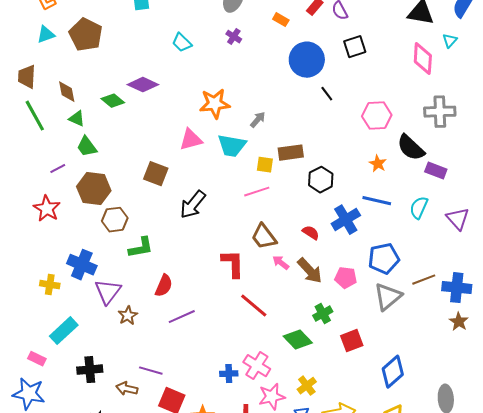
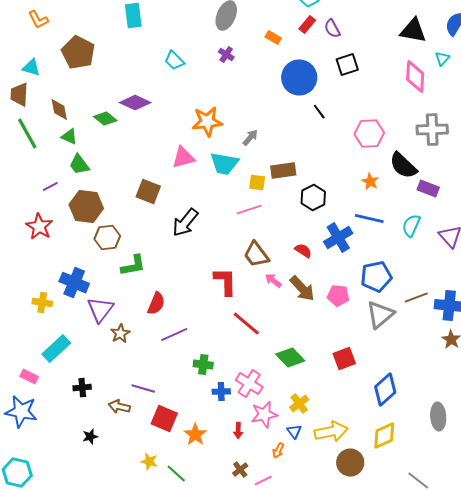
cyan triangle: (46, 35) -> (31, 68), moved, turned 36
green cross: (323, 314) -> (203, 365), moved, turned 36
black cross: (90, 370) -> (82, 388), size x0.7

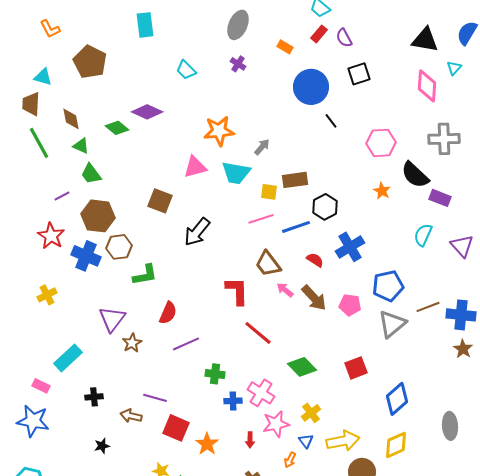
blue line: (369, 219) -> (296, 227), moved, turned -32
blue cross: (74, 283) -> (86, 256), moved
yellow cross: (42, 303) -> (47, 295), moved, turned -36

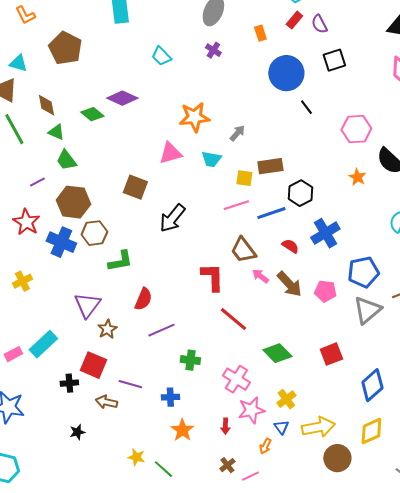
orange rectangle: (285, 47) -> (260, 33), turned 42
cyan trapezoid: (236, 173) -> (211, 159), size x0.7
pink rectangle: (41, 386) -> (13, 354), moved, turned -54
blue cross: (233, 401) -> (170, 397), moved
red square: (176, 428) -> (93, 365), moved

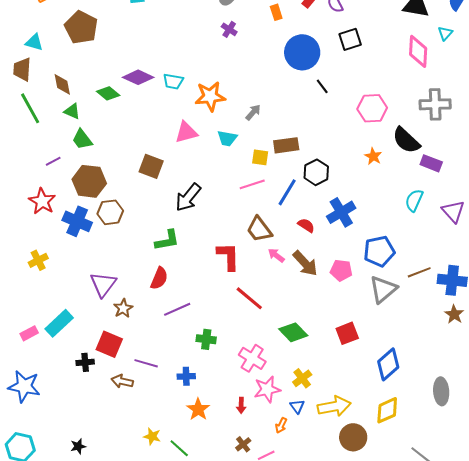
cyan trapezoid: (161, 56) -> (173, 81), moved, turned -35
blue line: (271, 213) -> (287, 192), turned -40
green L-shape: (120, 261) -> (167, 240), moved
black star: (77, 432) -> (78, 446), moved

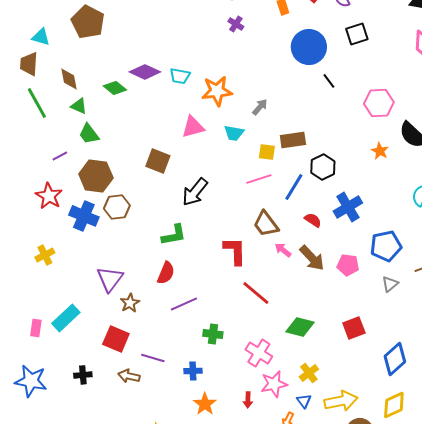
gray triangle: (383, 289) -> (390, 284), size x0.6
green diamond: (293, 332) -> (300, 327), turned -32
pink rectangle: (29, 333) -> (36, 328), turned -54
black cross: (85, 362) -> (83, 375), moved

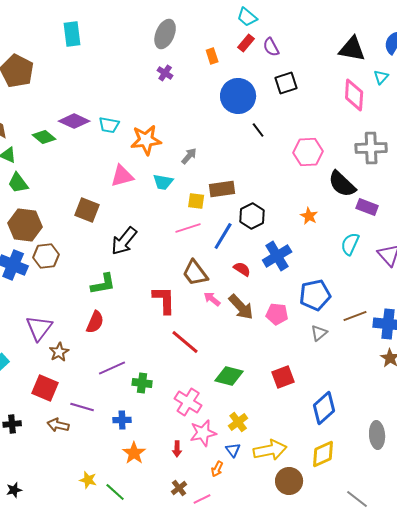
orange star: (380, 151) -> (309, 216), moved
purple line: (184, 304) -> (112, 368), moved

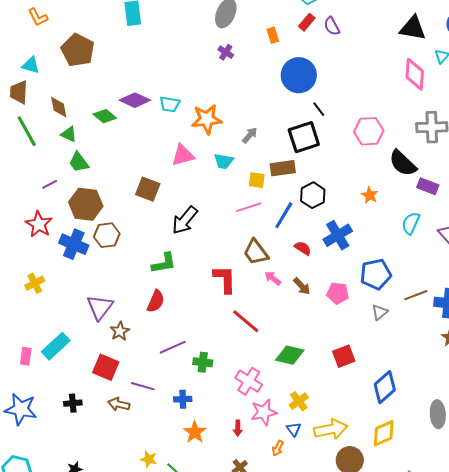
black square: (286, 83) -> (304, 137), moved, size x1.4
brown arrow: (241, 307) -> (302, 286), size x0.7

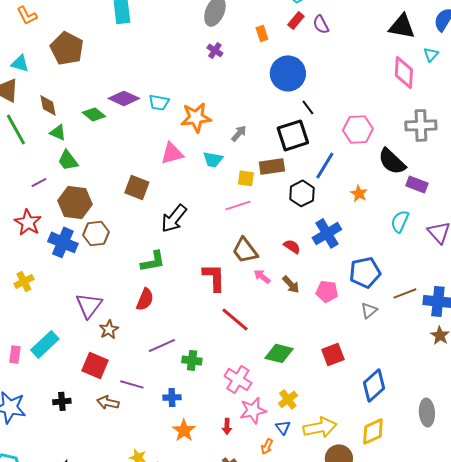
blue line: (284, 215) -> (325, 165), moved

